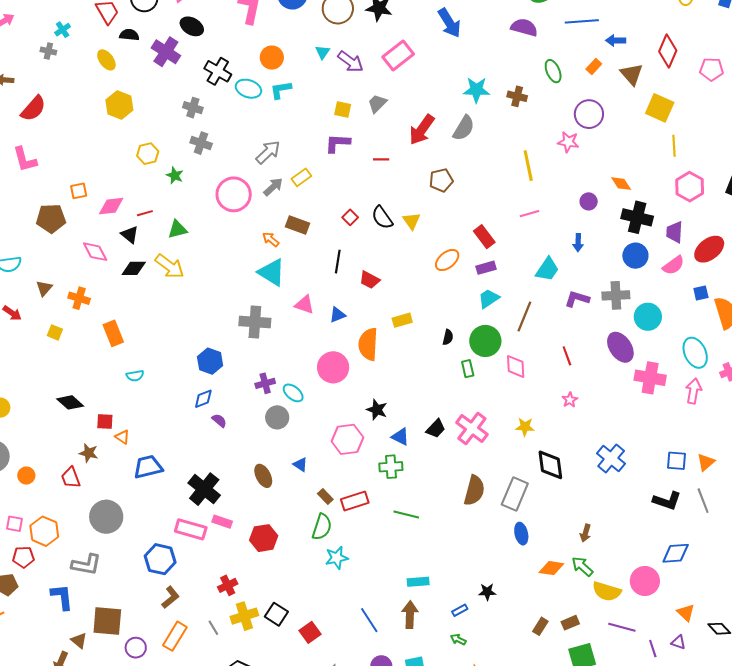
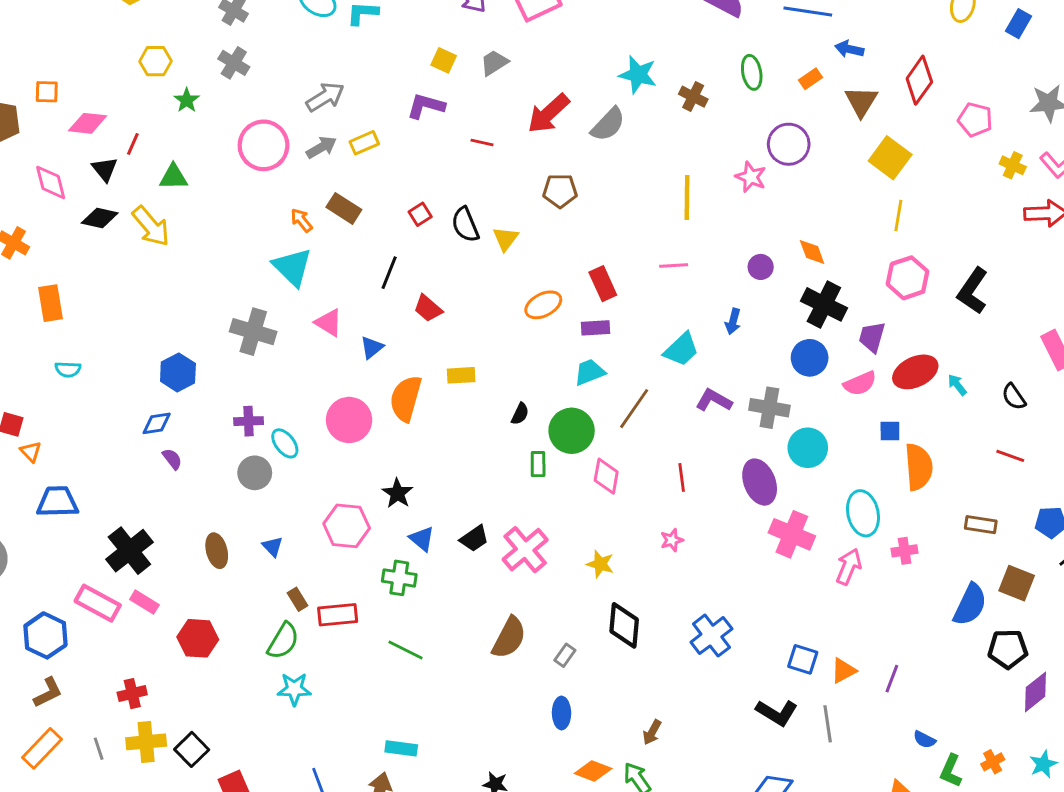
red line: (145, 213) -> (133, 144), turned -63
blue triangle: (337, 315) -> (372, 347), turned -30
gray rectangle: (515, 494) -> (565, 655), size x0.5

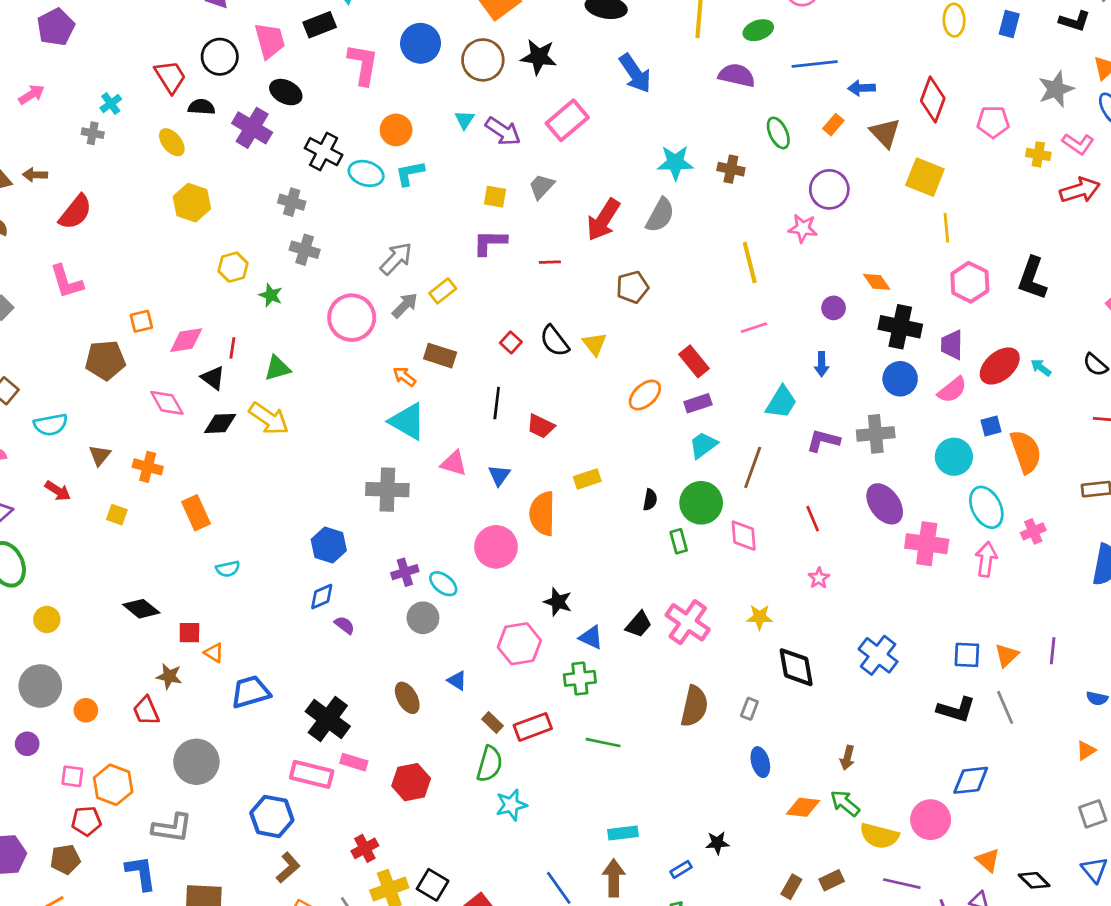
cyan circle: (808, 448) -> (954, 457), moved

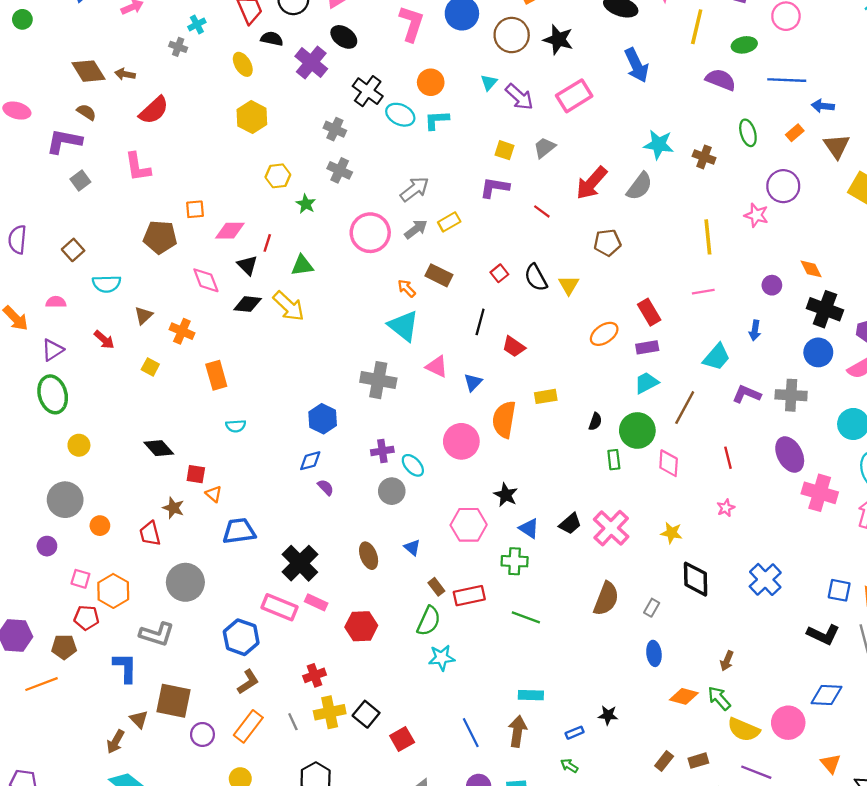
red line: (550, 262) -> (542, 211), turned 30

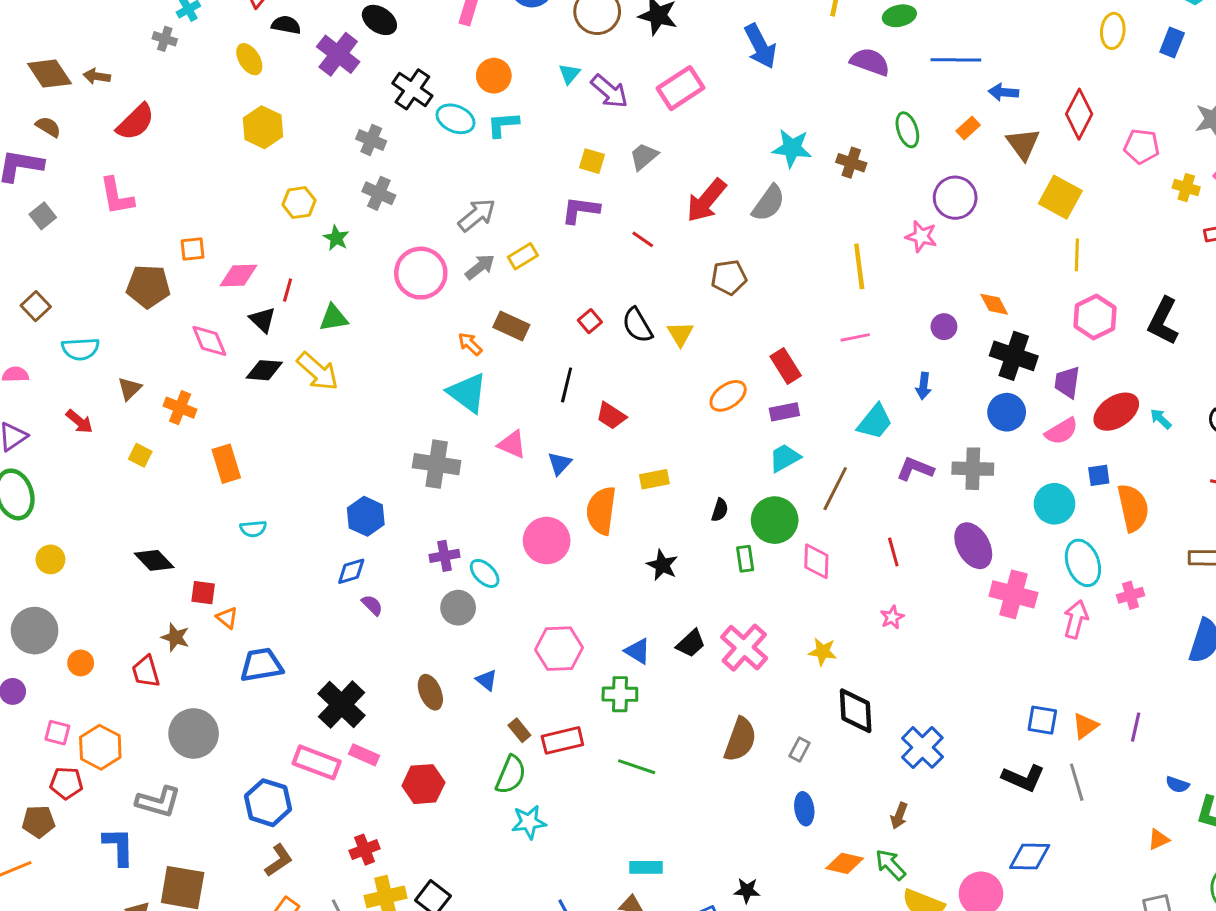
black star: (506, 495) -> (662, 565), moved
blue cross: (765, 579) -> (922, 747), moved

